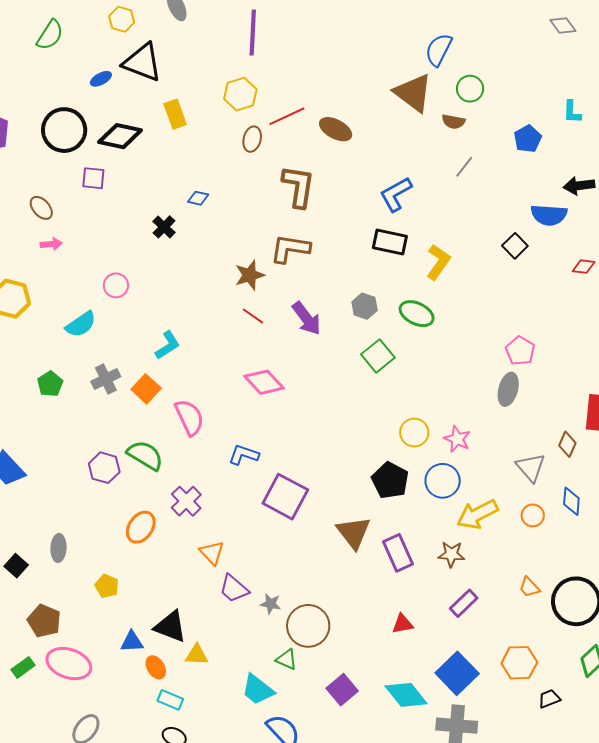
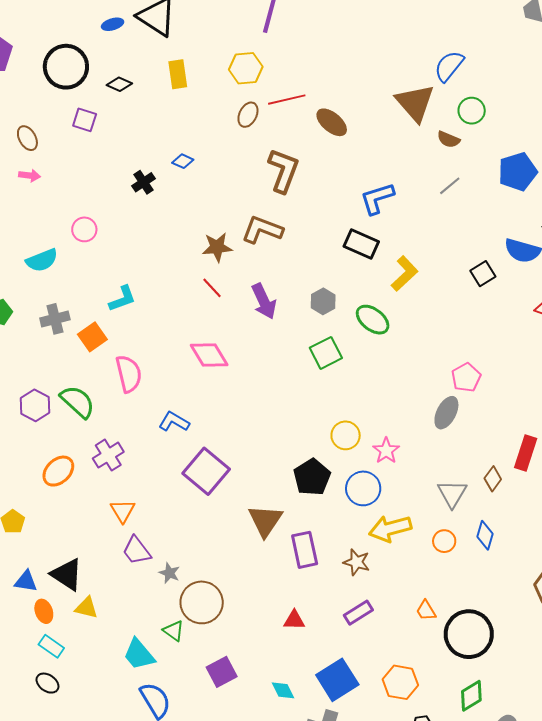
black diamond: (120, 136) -> (119, 84), size x0.6
blue pentagon: (528, 139) -> (518, 172), size x1.4
cyan diamond: (406, 695) -> (283, 690), size x0.6

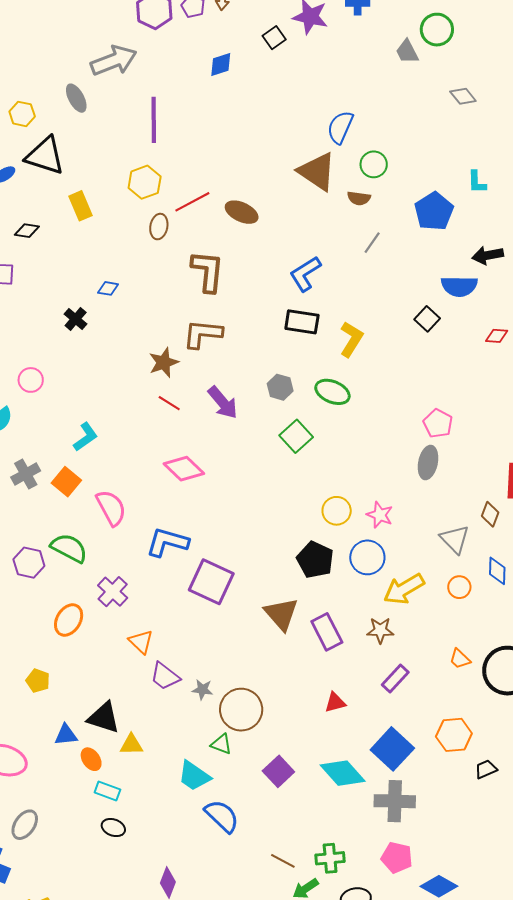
blue L-shape: (174, 422) -> (167, 542), size x1.4
cyan diamond: (283, 690) -> (343, 773), size x1.8

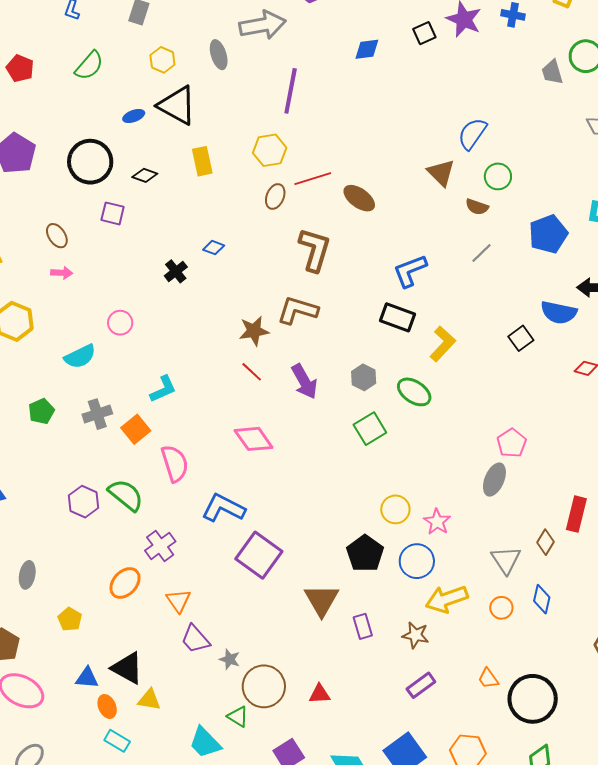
brown triangle: (317, 172) -> (441, 173), size x0.7
orange ellipse: (69, 620) -> (125, 583), moved
purple rectangle: (327, 632) -> (363, 626), size x0.7
red triangle: (335, 702) -> (320, 694), moved

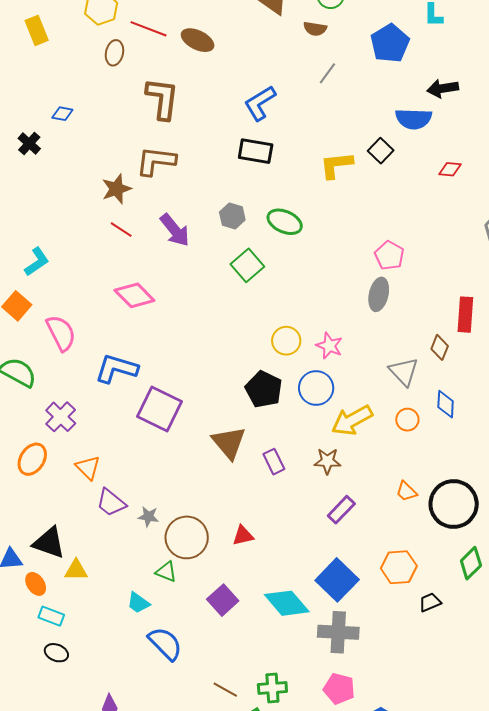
red line: (313, 179) -> (148, 29), turned 48
yellow L-shape: (443, 344) -> (336, 165), moved, turned -129
cyan trapezoid: (205, 743) -> (138, 603), size x0.7

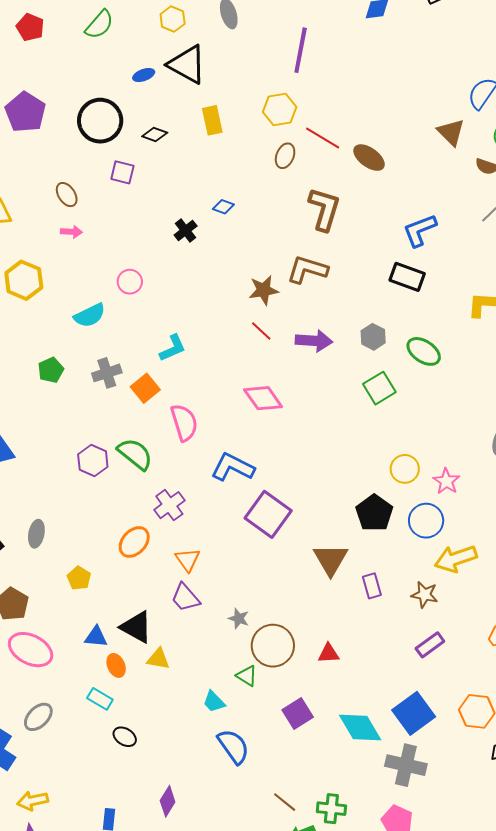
purple arrow: (175, 230) -> (314, 341), turned -57
purple trapezoid: (111, 503) -> (185, 598), moved
cyan rectangle: (51, 616) -> (100, 699), moved

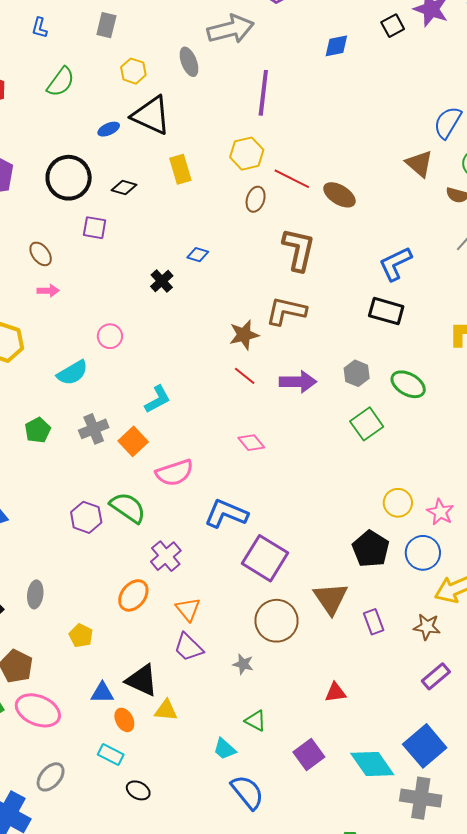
pink diamond: (263, 398) -> (251, 443), size x0.7
pink semicircle: (184, 423) -> (174, 473), turned 93
brown circle: (273, 646) -> (277, 621), moved

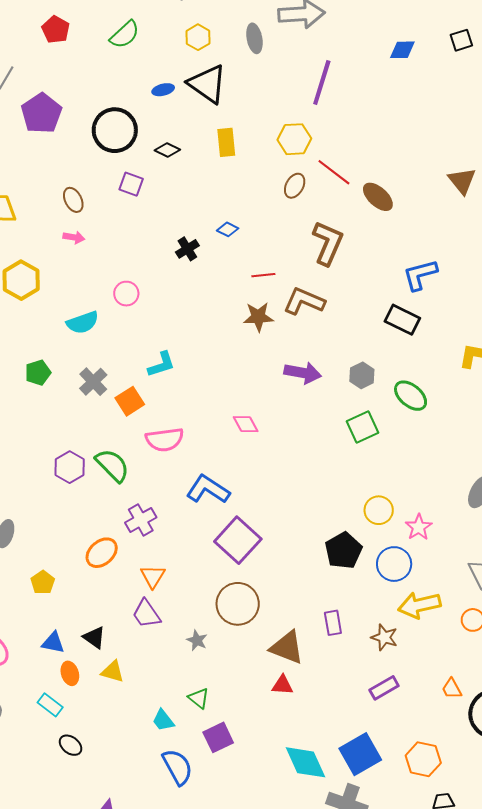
red line: (245, 376) -> (263, 275), moved, turned -55
gray cross: (94, 429) -> (93, 382), turned -32
brown triangle: (331, 599) -> (287, 647), moved, turned -45
black triangle: (142, 680) -> (94, 638), size x0.7
purple square: (309, 755) -> (218, 737), moved

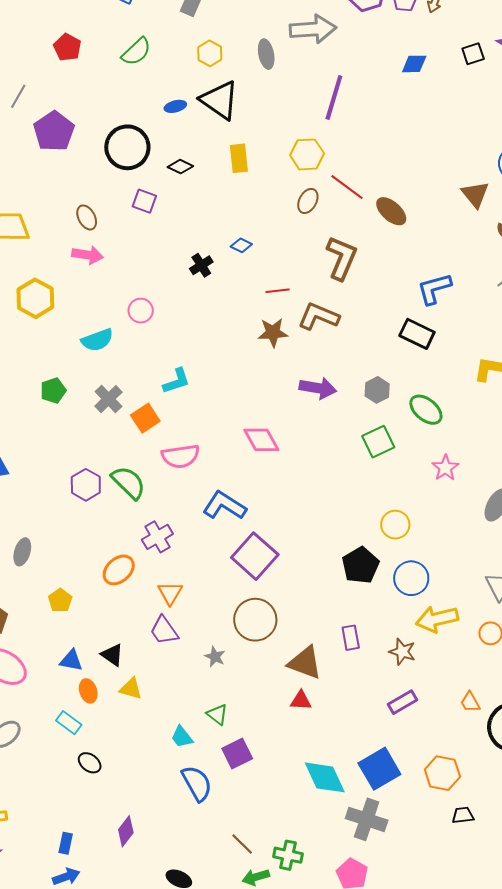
pink arrow: (74, 237) -> (88, 255), size x1.4
pink diamond: (246, 424) -> (261, 440), size x1.4
pink star: (419, 527) -> (445, 468), moved

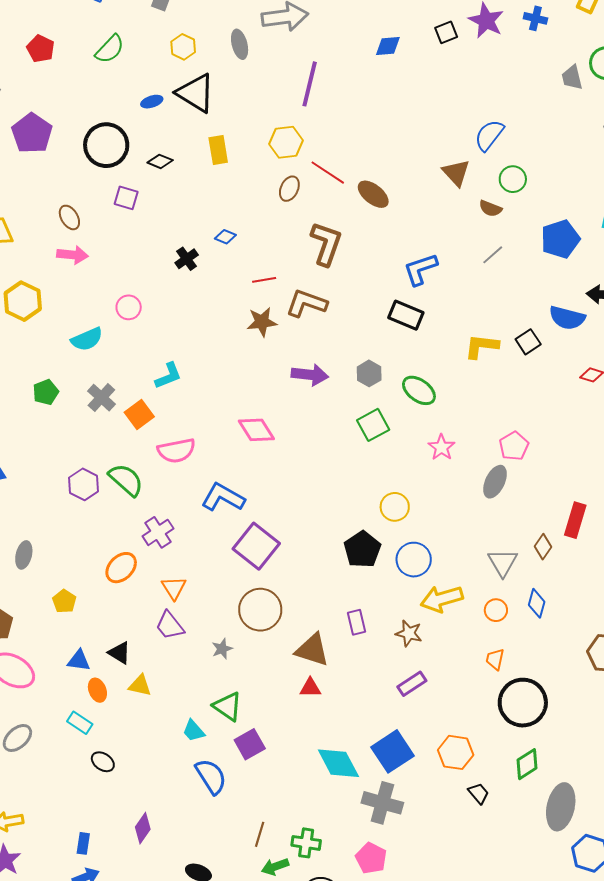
gray star: (215, 657) -> (222, 649), turned 30
orange trapezoid: (470, 702) -> (495, 659), moved, turned 45
green triangle: (217, 714) -> (228, 706), size x1.4
black trapezoid: (463, 815) -> (479, 793), turned 60
brown line: (242, 844) -> (260, 834), turned 65

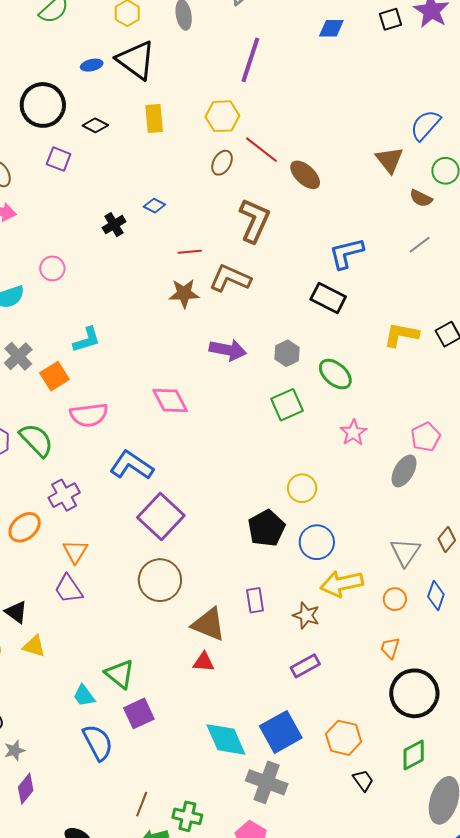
gray star: (222, 649) -> (15, 750), moved

